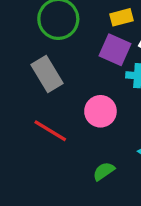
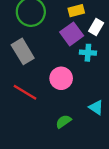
purple square: (115, 50) -> (72, 34), turned 30

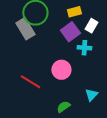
gray rectangle: (23, 51) -> (25, 29), moved
cyan triangle: (96, 107) -> (91, 95), turned 40

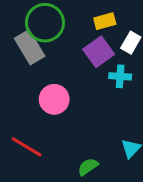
pink circle: (61, 70) -> (54, 99), moved
red line: (30, 82) -> (27, 147), moved

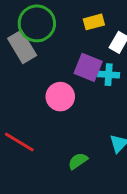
purple square: (99, 52) -> (88, 67), moved, turned -32
pink circle: (54, 99) -> (60, 97), moved

